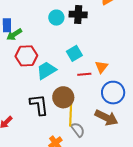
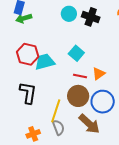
cyan square: (74, 53) -> (76, 53), turned -35
red hexagon: (26, 56) -> (28, 54), moved
brown circle: (63, 97) -> (78, 96), moved

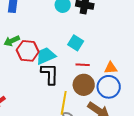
green arrow: (24, 18) -> (12, 41), moved
orange triangle: (99, 74) -> (111, 68), moved, turned 40
black L-shape: (28, 93) -> (50, 74), moved

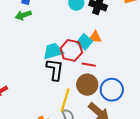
green arrow: (12, 41) -> (23, 15), moved
red hexagon: (28, 51) -> (71, 50), moved
orange triangle: (111, 68) -> (95, 37), moved

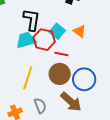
orange triangle: (95, 37) -> (80, 31), moved, turned 32
black L-shape: (55, 69) -> (32, 20), moved
yellow line: (65, 100) -> (28, 78), moved

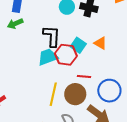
red line: (61, 54) -> (84, 76), moved
brown circle: (60, 74) -> (75, 94), moved

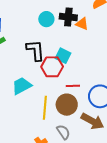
orange triangle: (100, 43) -> (82, 24), moved
cyan trapezoid: (48, 57) -> (22, 86), moved

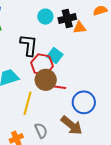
black cross: (68, 17) -> (67, 19), turned -30
orange triangle: (82, 24) -> (80, 28), turned -40
brown circle: (67, 105) -> (46, 80), moved

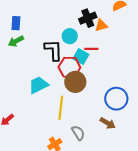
cyan circle: (45, 17) -> (70, 36), moved
red line: (59, 87) -> (91, 49), moved
brown arrow: (72, 125) -> (108, 123), size x0.7

